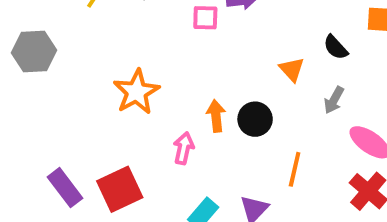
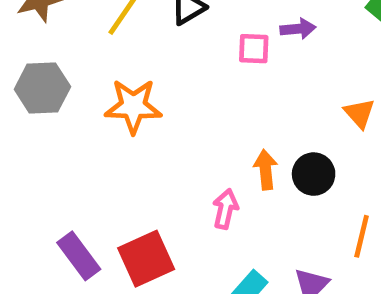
orange star: (136, 92) -> (133, 106), moved, turned 30

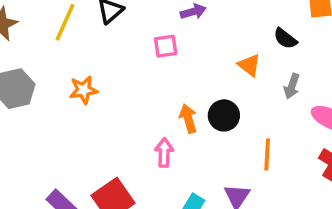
pink square: (254, 49) -> (166, 46), moved
orange star: (133, 106) -> (83, 90), size x0.7

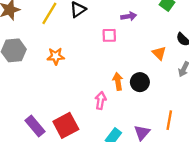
orange line: (267, 154) -> (169, 120), moved

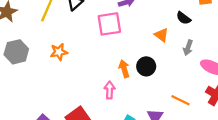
pink square: (109, 35) -> (109, 24), size x1.6
orange line: (169, 120) -> (181, 100), turned -66

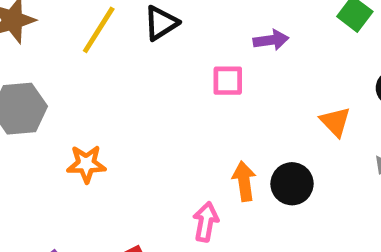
pink square: (109, 24) -> (228, 81), size x0.6
orange star: (59, 52) -> (86, 164), moved

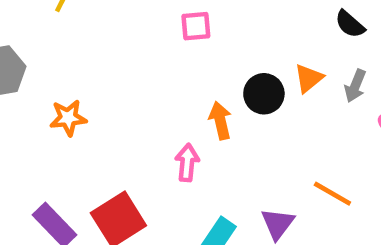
orange triangle: (335, 122) -> (309, 78), moved, turned 40
black circle: (292, 184) -> (264, 94), moved

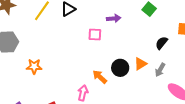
black semicircle: (350, 24) -> (162, 43), turned 80
orange arrow: (220, 121) -> (100, 77), turned -42

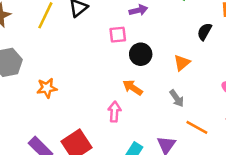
black circle: (120, 68) -> (141, 54), moved
gray arrow: (160, 70) -> (177, 98), moved, turned -56

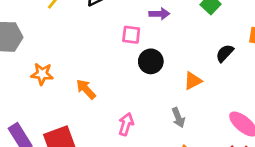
orange arrow: (133, 88) -> (86, 89), moved
pink arrow: (115, 112) -> (126, 124), moved

